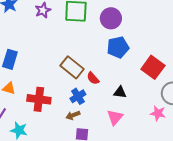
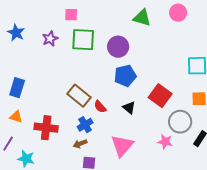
black triangle: (120, 92) -> (129, 108), moved, turned 32
pink triangle: (115, 117) -> (122, 146), size x1.4

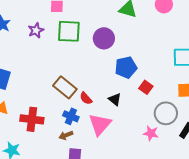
blue pentagon: (125, 76) -> (126, 67), moved
red square: (160, 96) -> (146, 87), size x0.6
blue cross: (85, 125) -> (71, 116), turned -35
pink triangle: (122, 146) -> (100, 124), moved

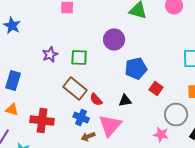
purple star: (36, 30) -> (50, 54), moved
green square: (69, 31) -> (79, 58), moved, size x0.7
black triangle: (115, 99) -> (125, 100), turned -48
brown arrow: (66, 135) -> (88, 136), moved

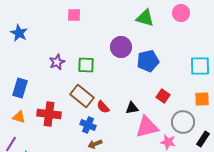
blue pentagon: (136, 68) -> (148, 61), moved
red cross: (42, 120) -> (49, 114), moved
pink triangle: (110, 126) -> (147, 127), moved, turned 35

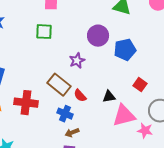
purple star: (57, 62) -> (77, 61), moved
green square: (86, 65) -> (44, 32), moved

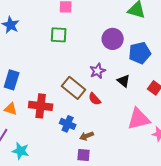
purple star: (77, 61) -> (98, 71), moved
black triangle: (109, 97) -> (124, 81), moved, turned 48
blue cross: (65, 114) -> (68, 124), moved

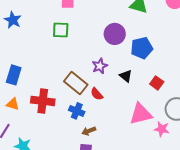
blue cross: (68, 124) -> (77, 111), moved

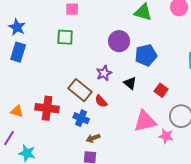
blue rectangle: (14, 75) -> (18, 52), moved

